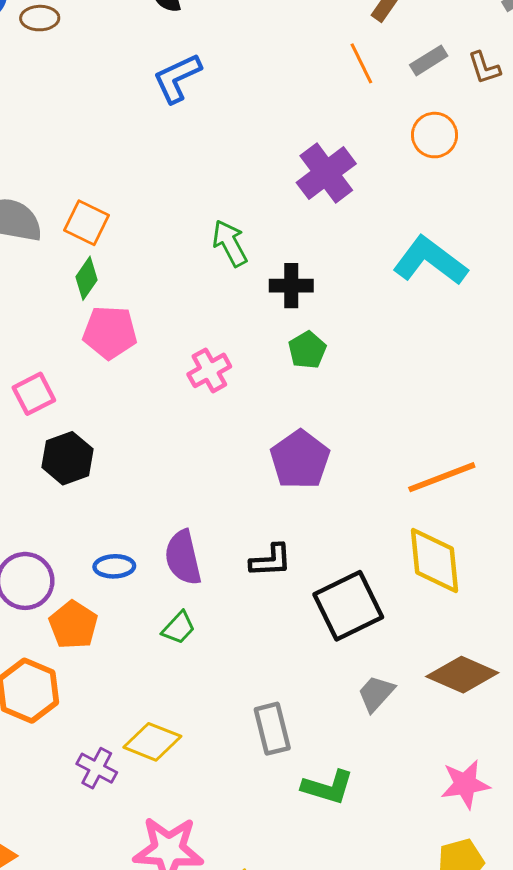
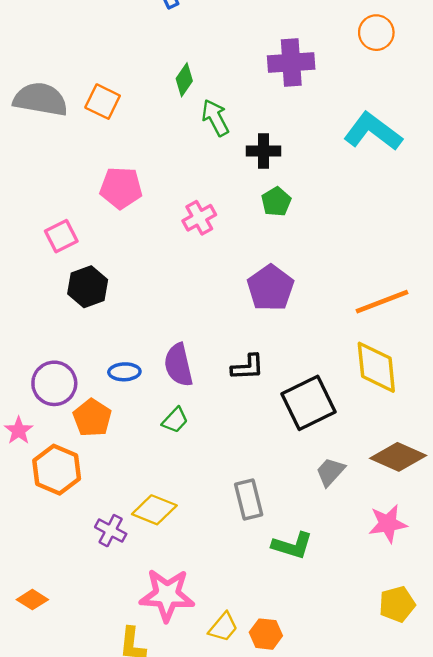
purple cross: (326, 173) -> (291, 62), turned 33
green diamond: (87, 278) -> (184, 80), moved
pink star: (465, 784) -> (388, 524), moved

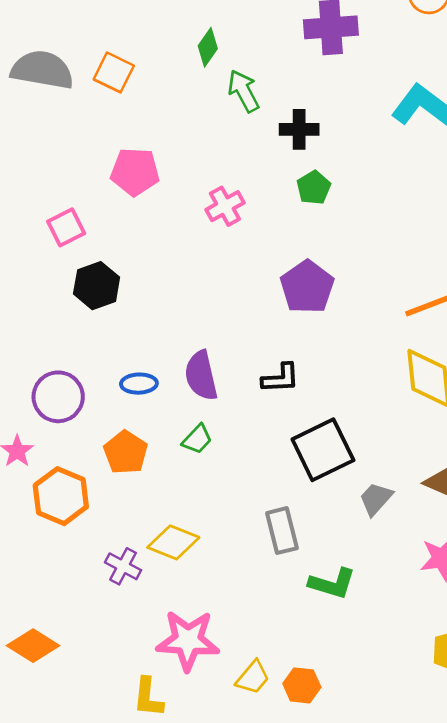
black square: (308, 403) -> (323, 450), moved
orange pentagon: (92, 418) -> (126, 452), moved
orange diamond: (32, 600) -> (33, 646), size x1.4

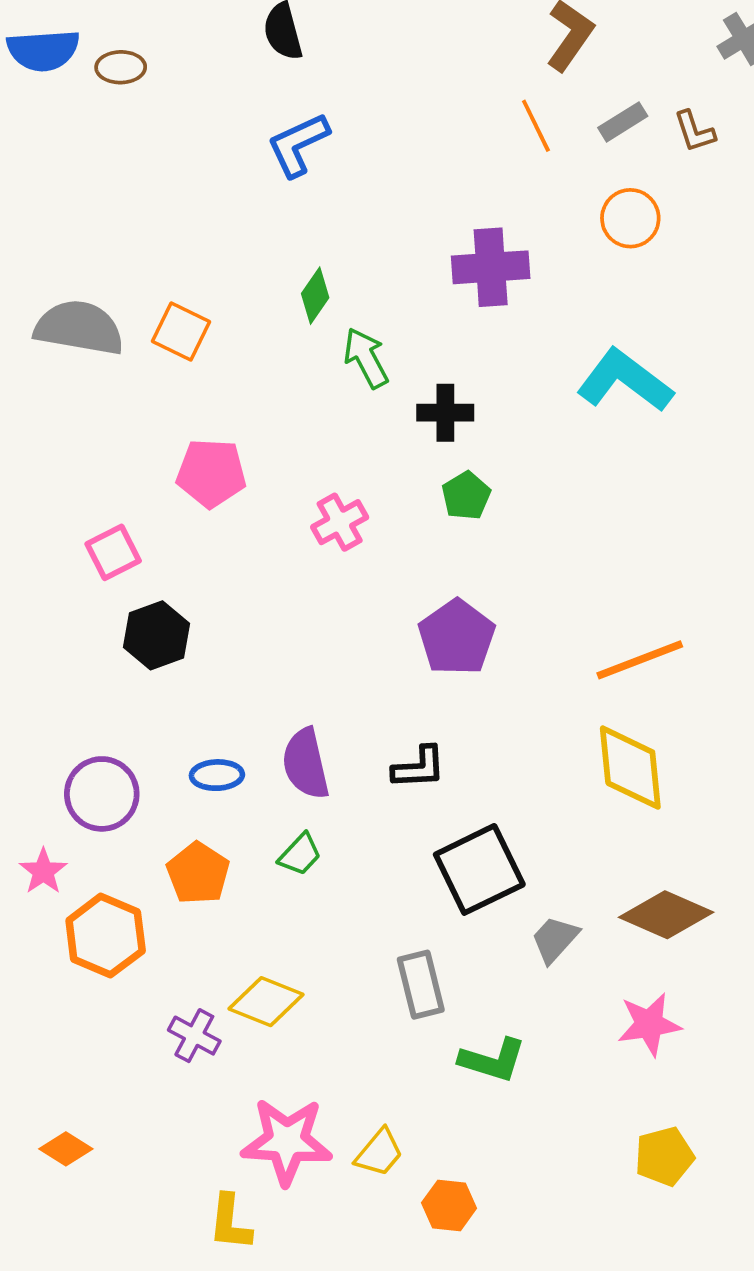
orange diamond: (33, 646) -> (66, 1149), size x0.7
yellow trapezoid: (253, 677) -> (379, 1153), moved

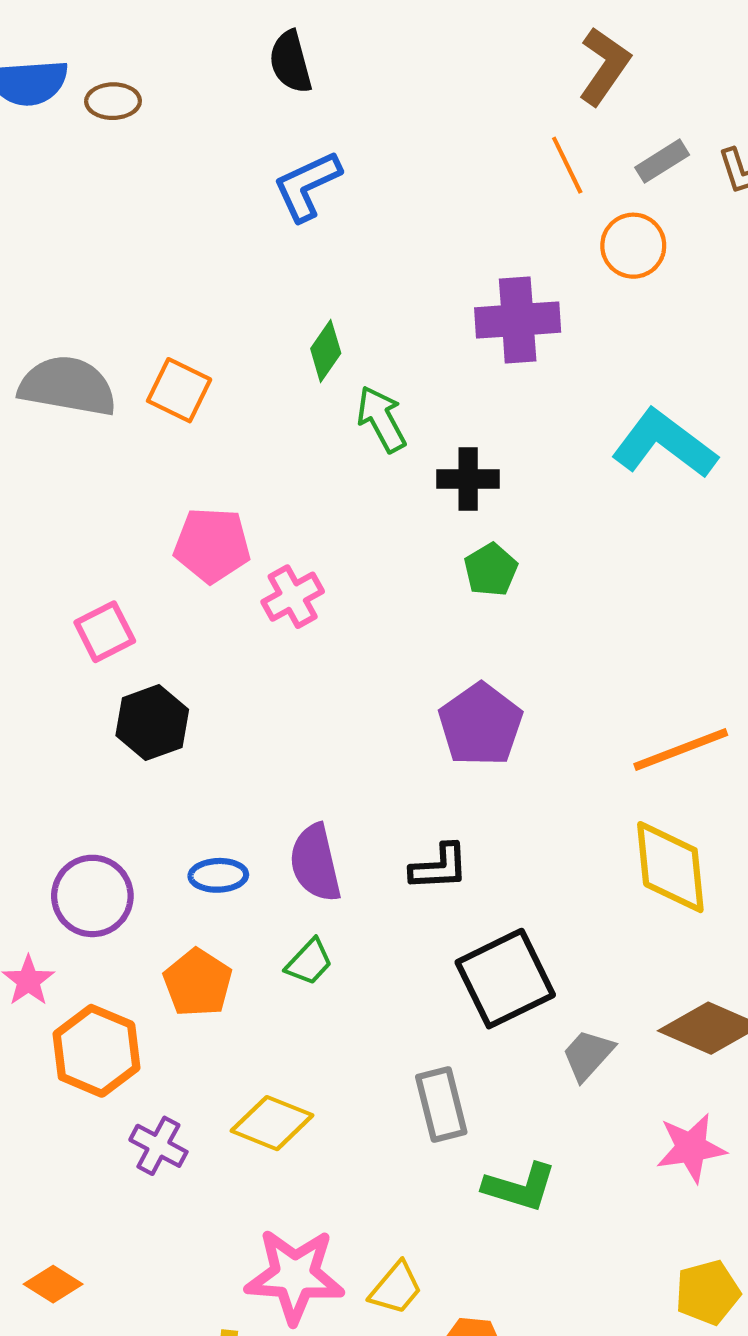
orange circle: (630, 218) -> (633, 246), moved
pink cross: (340, 522) -> (293, 597), moved
purple cross: (194, 1036) -> (158, 1146), moved

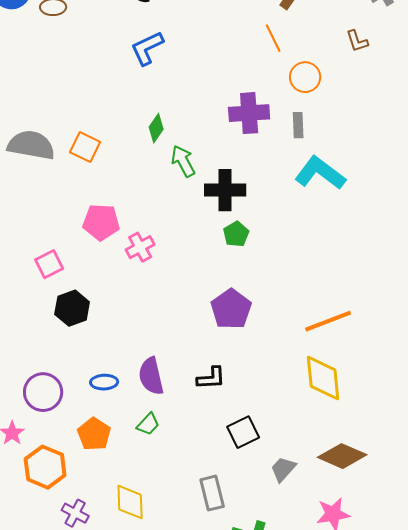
gray rectangle: (662, 161) -> (298, 125), moved, turned -60
black cross: (468, 479) -> (225, 190), size x1.4
black square: (505, 979) -> (243, 432), size x0.7
yellow diamond: (272, 1123) -> (130, 502), turned 66

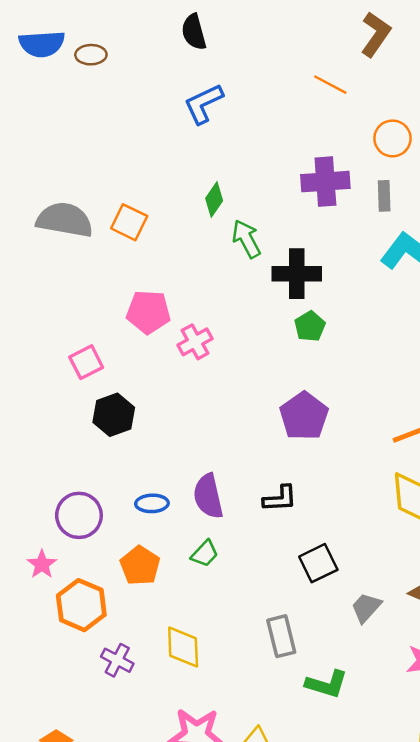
orange line: (273, 38) -> (330, 85), moved, turned -36

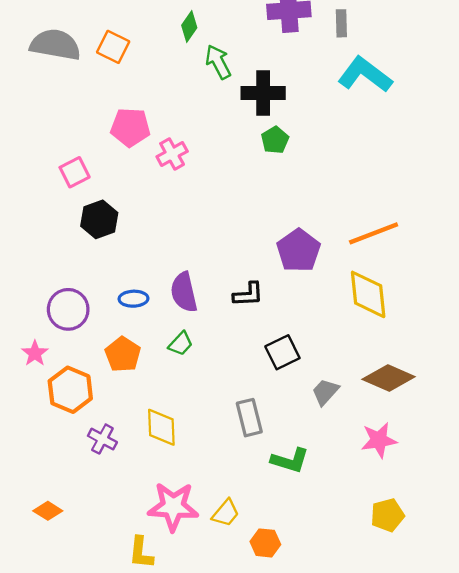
purple pentagon: (304, 416) -> (299, 250), moved

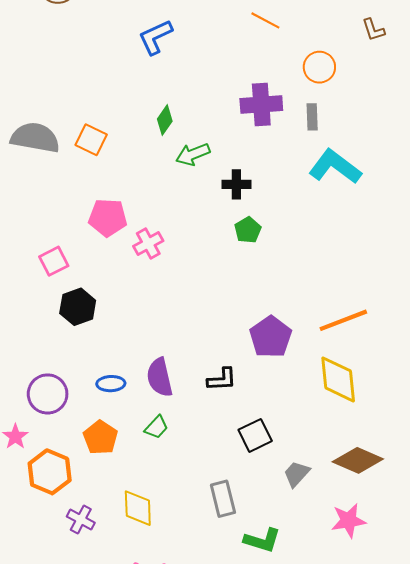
green arrow: (218, 62) -> (193, 154), turned -84
black cross: (263, 93) -> (236, 184), size x0.7

